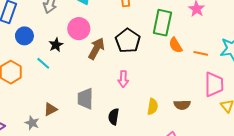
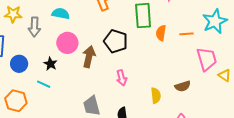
orange semicircle: (176, 45) -> (161, 33), turned 56

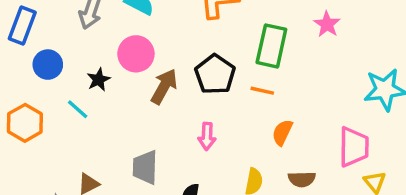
orange semicircle: (161, 33) -> (282, 132), moved
orange line: (186, 34) -> (262, 91), moved

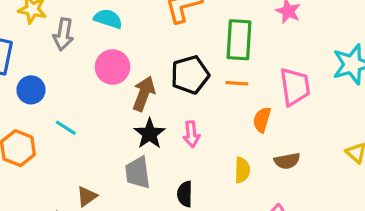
black pentagon: (215, 74) -> (190, 75), turned 30
black star: (99, 80) -> (150, 134), moved, size x1.4
pink trapezoid: (354, 147) -> (295, 87), moved

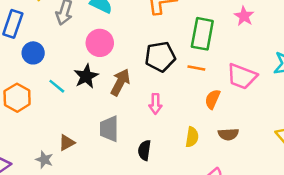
pink trapezoid: (295, 87) -> (242, 76), turned 112
brown arrow: (144, 94) -> (120, 82), moved
black star: (150, 134) -> (86, 76), moved

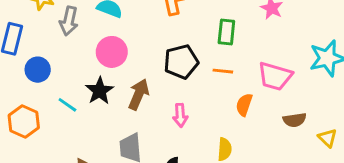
green rectangle: (202, 34) -> (226, 32), size x0.7
brown semicircle: (228, 134) -> (295, 120), moved

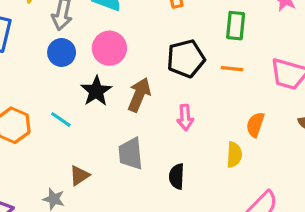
blue circle: (38, 70) -> (62, 52), moved
cyan line: (67, 105) -> (61, 119), moved
orange semicircle: (244, 105) -> (255, 125), moved

